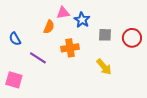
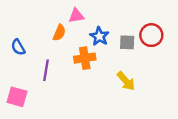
blue star: (82, 20) -> (99, 36), moved
red circle: (132, 38) -> (151, 35), moved
purple line: (38, 58) -> (46, 70), turned 66

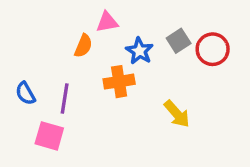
gray square: (127, 42) -> (179, 41), moved, turned -35
blue semicircle: (18, 47) -> (25, 93), moved
pink square: (17, 97) -> (49, 136), moved

